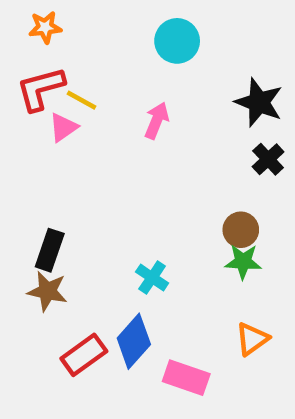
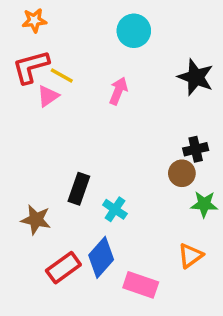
black cross: (268, 159) -> (196, 149), moved, turned 30
black rectangle: (50, 250) -> (79, 189), moved
green star: (243, 262) -> (204, 204), moved

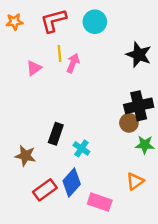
orange star: (34, 20) -> (14, 22), moved
red L-shape: (31, 67) -> (53, 21), moved
yellow line: (62, 75) -> (60, 53), moved, turned 56
pink arrow: (118, 91) -> (73, 63), moved
black cross: (196, 149) -> (139, 106), size x1.6

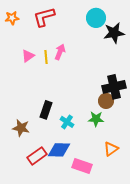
cyan circle: (95, 22) -> (96, 18), moved
yellow line: (60, 53) -> (46, 57), moved
black star: (139, 55) -> (114, 33), moved, turned -30
green star: (145, 145) -> (96, 119), moved
blue diamond: (72, 183) -> (59, 150), turned 50

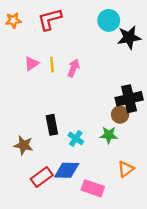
pink arrow: (60, 52) -> (74, 68), moved
black rectangle: (46, 110) -> (52, 125), turned -30

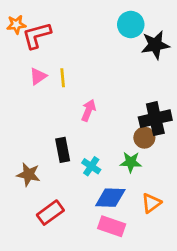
red L-shape: (50, 19) -> (37, 35), moved
pink arrow: (74, 68) -> (88, 110), moved
blue diamond: (67, 170) -> (110, 198), moved

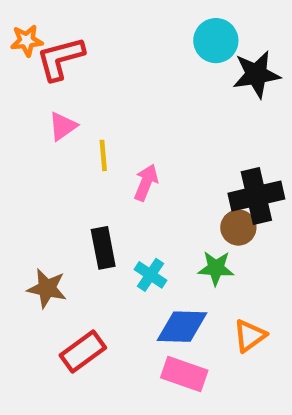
yellow line: (63, 78) -> (103, 155), moved

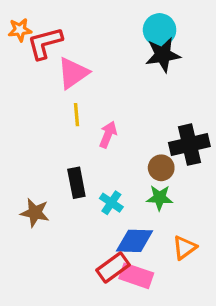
black star: (256, 74) -> (163, 55), moved
pink triangle: (63, 126) -> (73, 73), moved, size x1.5
brown circle: (238, 228) -> (161, 168), moved
red rectangle: (83, 351) -> (113, 268), moved

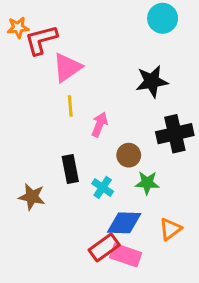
cyan circle: (160, 30) -> (163, 18), moved
black star: (163, 55) -> (152, 81), moved
brown circle: (161, 168) -> (129, 155), moved

